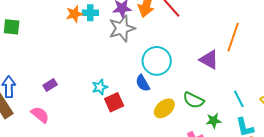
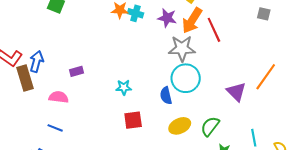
gray star: (122, 28) -> (182, 48), moved
green semicircle: (194, 100) -> (210, 126), turned 85
red square: (114, 102) -> (133, 120), moved
pink semicircle: (40, 115) -> (59, 97), turned -48

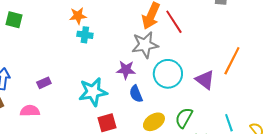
cyan cross: (135, 13) -> (85, 35), moved
purple star: (167, 18) -> (126, 70), moved
cyan circle: (186, 78) -> (168, 74), moved
cyan star: (124, 87) -> (93, 92), size x1.8

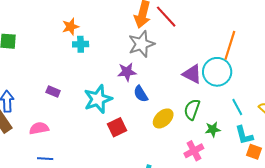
cyan circle: (168, 74) -> (217, 72), moved
purple triangle: (205, 80) -> (192, 74), moved
purple rectangle: (44, 83) -> (53, 91), moved, turned 56

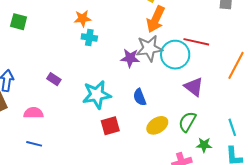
red line: (166, 17) -> (196, 42), moved, turned -45
purple star: (127, 72) -> (130, 58), moved
cyan circle: (217, 72) -> (175, 55), moved

